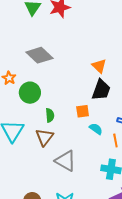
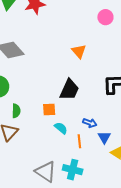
orange triangle: (99, 66) -> (79, 51), moved
gray triangle: (66, 161) -> (46, 172), moved

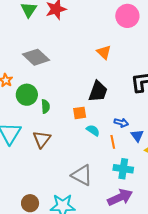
pink circle: (105, 17) -> (127, 16), size x1.5
green semicircle: (16, 111) -> (46, 106), moved
cyan cross: (73, 170) -> (123, 169), moved

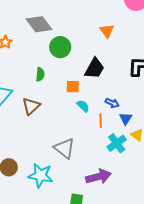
green circle: (27, 95) -> (60, 47), moved
cyan cross: (123, 169) -> (117, 143), moved, turned 36

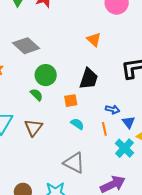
green circle: (60, 47) -> (46, 75), moved
green semicircle: (40, 74) -> (36, 95), turned -40
cyan semicircle: (83, 106) -> (77, 124), moved

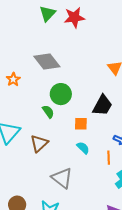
gray triangle: (74, 163) -> (62, 178), moved

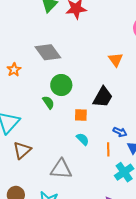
brown triangle: (39, 143) -> (22, 150), moved
gray triangle: (62, 178) -> (61, 169), turned -35

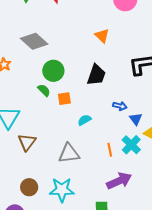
orange square: (81, 115) -> (64, 99), moved
cyan semicircle: (83, 139) -> (84, 120), turned -64
orange line: (108, 149) -> (110, 150), moved

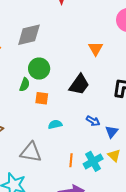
gray diamond: (34, 41) -> (29, 35), turned -72
green semicircle: (44, 90) -> (25, 85), turned 48
blue triangle: (136, 119) -> (112, 132), moved

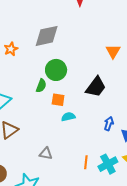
blue arrow: (93, 121) -> (109, 124), turned -104
cyan semicircle: (55, 124) -> (68, 117), moved
gray triangle: (31, 152) -> (46, 153), size x0.6

